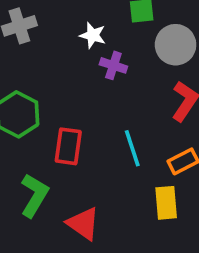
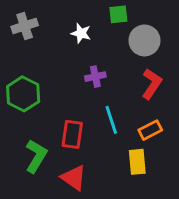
purple cross: (113, 65) -> (95, 77), moved, turned -30
red rectangle: (68, 146) -> (72, 134), moved

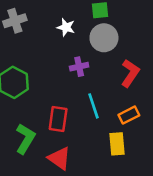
gray circle: (144, 40) -> (104, 38), moved

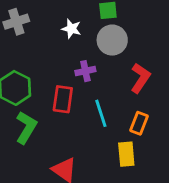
orange rectangle: (129, 115) -> (139, 123), turned -42
red rectangle: (58, 119) -> (63, 99), moved
green L-shape: (25, 139) -> (26, 127), moved

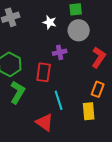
cyan line: (101, 113) -> (59, 100), moved

